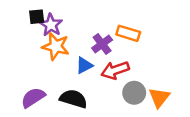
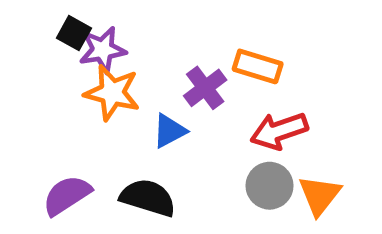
black square: (37, 17) -> (74, 33), turned 35
purple star: (51, 25) -> (103, 50), turned 30
red arrow: (115, 70) -> (279, 131), moved

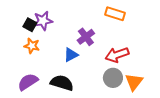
black square: (74, 33) -> (30, 25), moved
orange rectangle: (258, 66) -> (115, 14), moved
orange star: (112, 93) -> (32, 46), moved, size x0.7

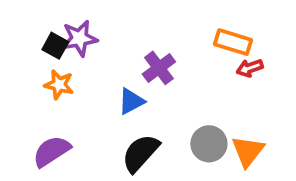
orange rectangle: (115, 14) -> (233, 42), moved
red arrow: (117, 55) -> (250, 68), moved, size x0.6
black semicircle: (62, 83) -> (140, 153), moved, turned -65

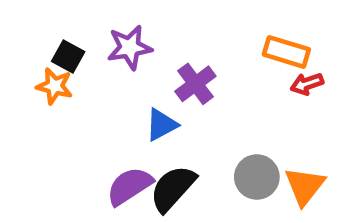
purple star: (79, 38) -> (130, 47), moved
orange star: (59, 85) -> (55, 86), moved
purple semicircle: (52, 151) -> (130, 186), moved

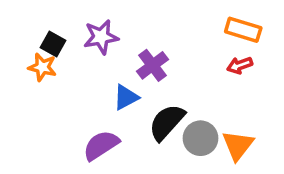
orange rectangle: (286, 52) -> (243, 30), moved
black semicircle: (173, 188) -> (167, 122), moved

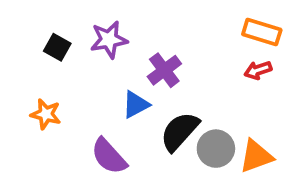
orange star: (42, 67) -> (46, 114), moved
purple semicircle: (101, 145) -> (109, 156), turned -99
orange triangle: (238, 145) -> (256, 156), turned 32

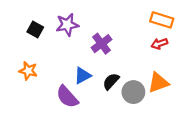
blue triangle: (136, 105) -> (83, 75), moved
black semicircle: (180, 131) -> (111, 81), size x0.7
orange triangle: (256, 156) -> (158, 83), moved

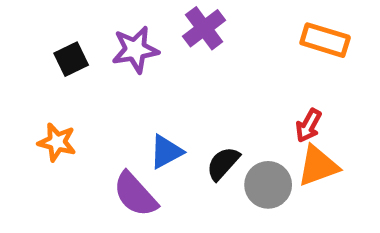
black square: (35, 29) -> (71, 59), turned 35
purple cross: (101, 44) -> (204, 28), moved
red arrow: (159, 44) -> (308, 126), moved, turned -42

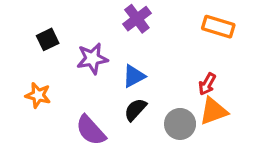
purple star: (135, 50) -> (92, 59), moved
blue triangle: (166, 152) -> (134, 76), moved
black semicircle: (223, 164) -> (135, 110), moved

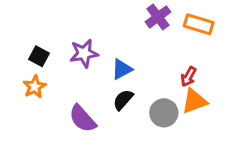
purple cross: (137, 19) -> (158, 17), moved
black square: (48, 39) -> (39, 56), moved, turned -36
orange star: (38, 95) -> (35, 87), turned 30

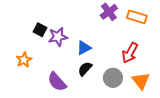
black square: (39, 56) -> (40, 30), moved
red arrow: (188, 77) -> (130, 53), size x1.5
orange triangle: (194, 101) -> (141, 81), moved, turned -48

